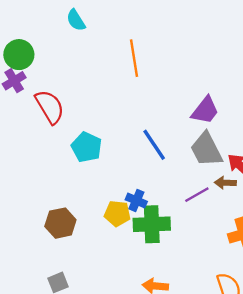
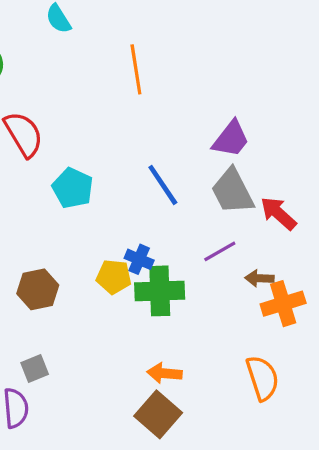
brown arrow: (225, 183) -> (259, 278), moved

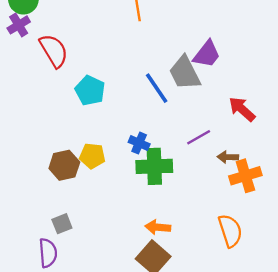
gray trapezoid: (232, 191) -> (185, 73), moved
yellow pentagon: (114, 277) -> (92, 156), moved

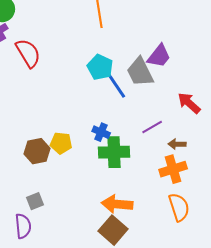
cyan pentagon: (90, 90) -> (100, 67), moved
orange cross: (245, 176) -> (173, 169), moved
orange arrow: (158, 227) -> (117, 204), size x1.4

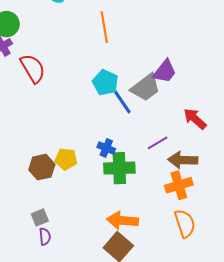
gray trapezoid: (140, 72) -> (146, 88), turned -100
brown arrow: (177, 144) -> (183, 160), size x1.6
purple semicircle: (23, 226) -> (45, 237), moved, size x0.7

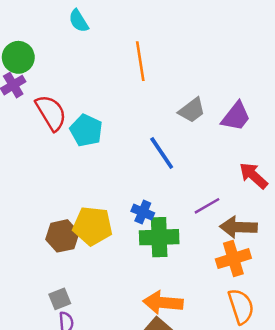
purple trapezoid: (165, 71) -> (236, 116), moved
cyan pentagon: (105, 82) -> (86, 130), moved
gray trapezoid: (146, 88) -> (192, 110), moved, size x0.7
yellow pentagon: (66, 159) -> (92, 226), size x1.4

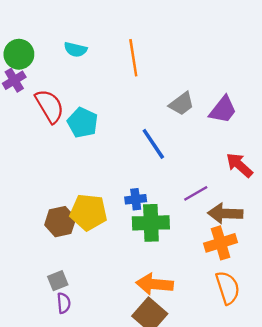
cyan semicircle: (79, 21) -> (76, 50), moved, turned -45
blue cross: (143, 212) -> (136, 199), turned -30

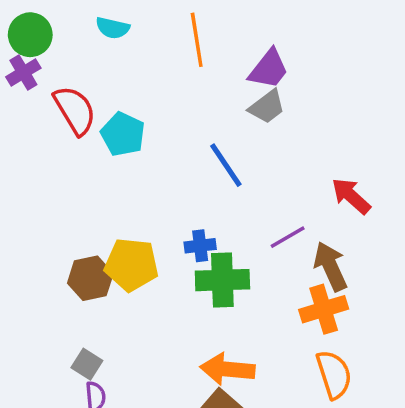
purple trapezoid: (223, 110) -> (269, 69), moved
brown arrow: (225, 213) -> (330, 266), turned 64
gray square: (58, 281) -> (87, 364), turned -36

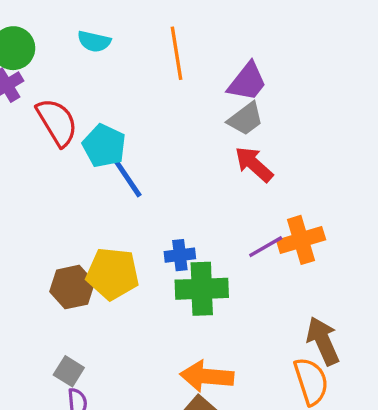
blue line: (226, 165) -> (126, 176), moved
red arrow: (351, 196) -> (254, 164), moved
brown arrow: (330, 266) -> (323, 341), moved
orange cross: (324, 309) -> (301, 240), moved

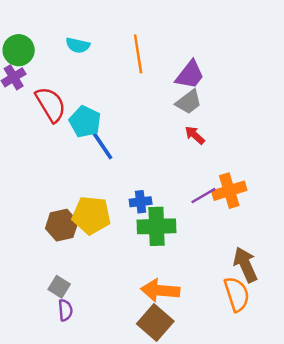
red arrow: (254, 164) -> (195, 135), size x0.7

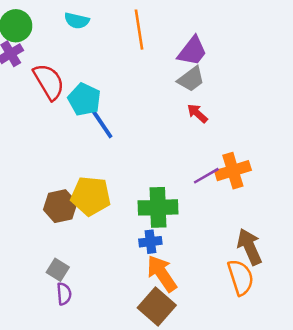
blue cross: (141, 202) -> (150, 242), moved
orange arrow: (160, 290) -> (162, 273), turned 51

